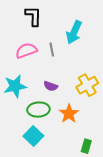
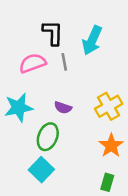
black L-shape: (33, 16) -> (53, 33), moved
green ellipse: (38, 110) -> (48, 137), turned -65
orange star: (69, 114) -> (111, 146), moved

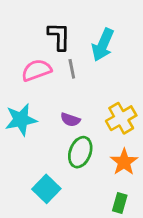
green ellipse: (48, 137) -> (80, 152), moved

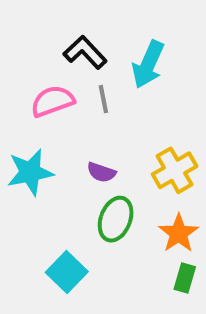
black L-shape: (59, 36) -> (85, 52), turned -44
green rectangle: (120, 203) -> (185, 278), moved

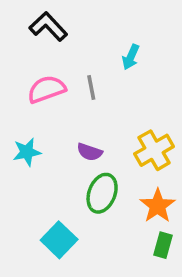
black L-shape: (85, 52) -> (48, 27), moved
cyan arrow: (148, 65) -> (131, 57), size x0.6
cyan star: (30, 172) -> (27, 152), size x0.7

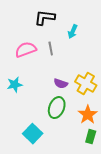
black L-shape: (48, 27) -> (45, 18), moved, turned -40
yellow cross: (154, 150) -> (86, 84), turned -30
purple semicircle: (90, 152) -> (61, 84), moved

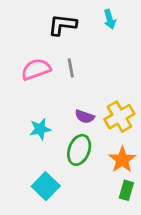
cyan arrow: (73, 32) -> (110, 19), moved, turned -40
yellow cross: (86, 84) -> (119, 117), turned 30
cyan star: (15, 85) -> (40, 129), moved

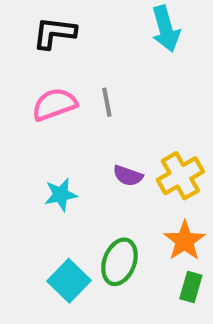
cyan arrow: (110, 19) -> (166, 29), size x1.5
black L-shape: (62, 25) -> (54, 33), moved
green ellipse: (79, 150) -> (119, 262), moved

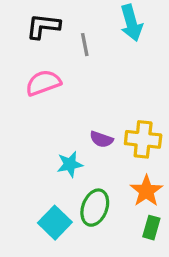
gray line: (107, 102) -> (85, 45), moved
yellow cross: (180, 176) -> (143, 139), turned 36
cyan star: (61, 195) -> (70, 164), moved

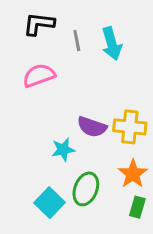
cyan arrow: (131, 23) -> (112, 44), moved
purple semicircle: (101, 139) -> (92, 127), size x1.4

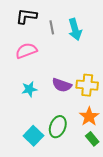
cyan star: (63, 150) -> (29, 89), moved
green rectangle: (137, 207) -> (92, 139), turned -56

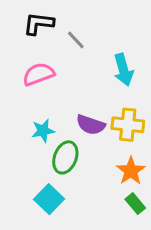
gray line: (52, 27) -> (76, 40), turned -32
cyan arrow: (75, 29) -> (123, 70), moved
green ellipse: (58, 127) -> (65, 157), moved

